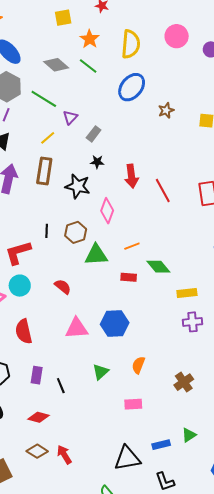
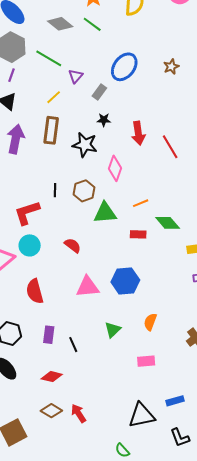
blue ellipse: (132, 87) -> (124, 67), moved

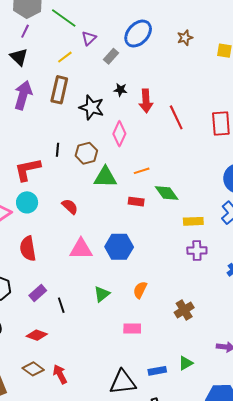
black star: (104, 120) -> (120, 90), moved
purple rectangle: (49, 335) -> (38, 293), turned 36

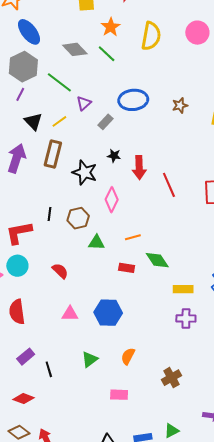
blue ellipse: (138, 34) -> (133, 100), turned 40
black triangle: (19, 57) -> (33, 121), moved
green triangle: (105, 177) -> (96, 243), size x0.7
pink triangle: (81, 249) -> (70, 314), size x0.7

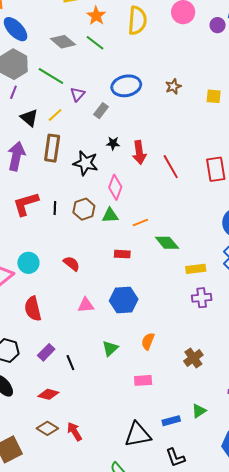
red L-shape: (19, 233) -> (26, 204), moved
green triangle: (96, 243) -> (110, 215), moved
red rectangle: (127, 268) -> (122, 254), moved

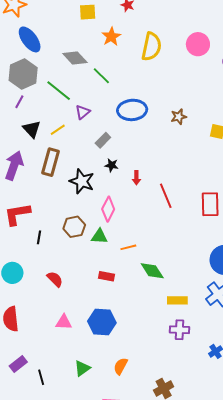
green line: (95, 43) -> (101, 76), moved
gray rectangle: (101, 111) -> (103, 140), moved
red arrow: (139, 152) -> (136, 178), size x0.6
black line: (55, 208) -> (39, 237), moved

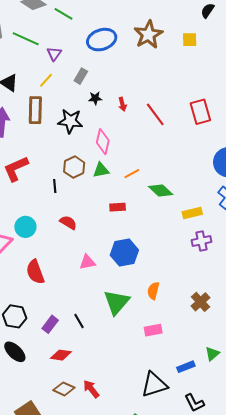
brown star: (179, 117) -> (148, 35), size x1.8
yellow line: (58, 130) -> (46, 80), moved
black line: (39, 237) -> (55, 186), moved
purple rectangle: (18, 364) -> (50, 324), moved
green triangle: (82, 368) -> (117, 302), size x1.6

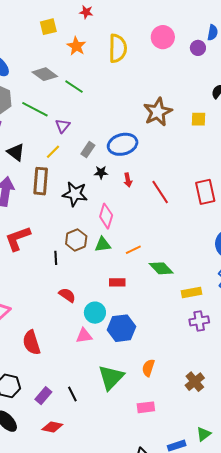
blue ellipse: (102, 40) -> (123, 144), moved
cyan circle: (25, 227) -> (95, 313), moved

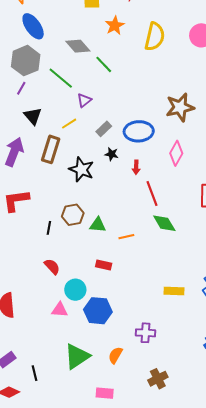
red line: (160, 192) -> (152, 193), moved
pink diamond: (106, 216) -> (176, 153), moved
green diamond: (161, 268) -> (164, 223), moved
purple cross: (199, 321) -> (145, 333), moved
black line: (72, 394) -> (35, 373), moved

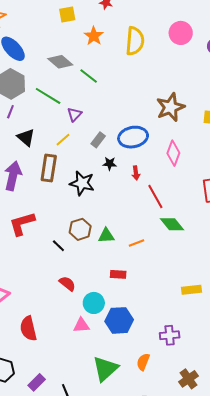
black line: (49, 228) -> (58, 246), turned -48

